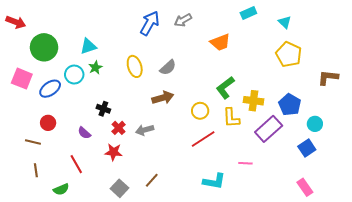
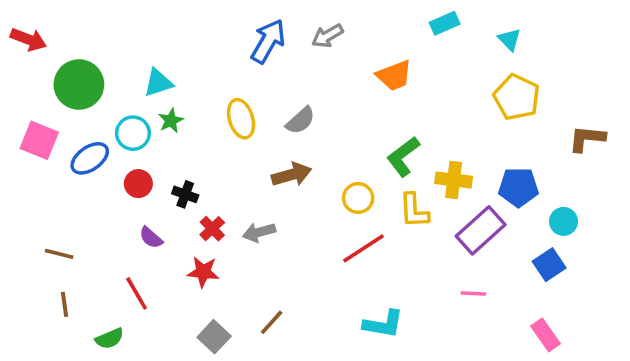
blue pentagon: (290, 105) -> (518, 187), turned -30
red circle: (48, 123) -> (138, 184), moved
pink line: (245, 163) -> (473, 293), moved

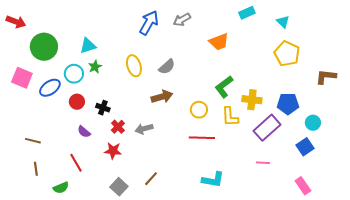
red line: (364, 248) -> (202, 138), turned 35

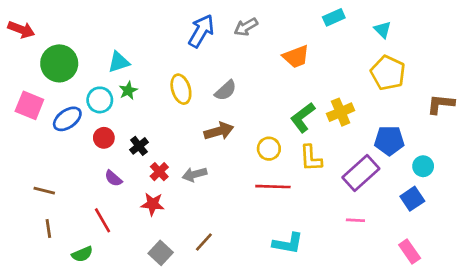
yellow cross: (252, 100) -> (341, 112), moved, turned -30
black cross: (103, 108) -> (139, 146), turned 32

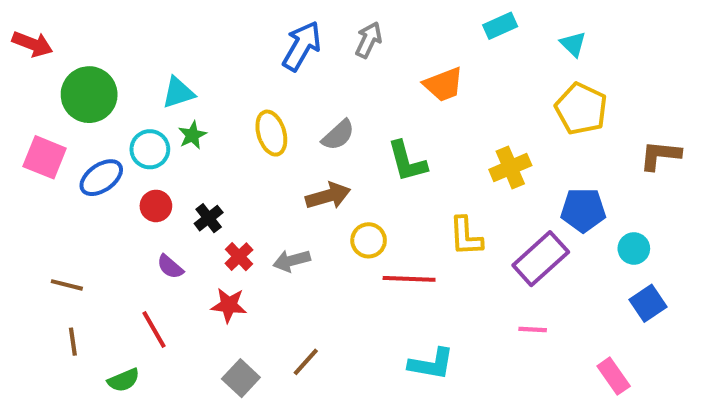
gray arrow: (246, 27) -> (369, 40), turned 145
green L-shape: (303, 118) -> (407, 161), moved, turned -68
yellow circle: (269, 149) -> (369, 240), moved
blue square: (412, 199) -> (648, 303), moved

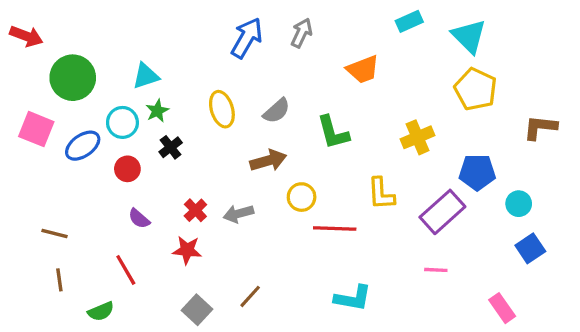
cyan triangle: (573, 44) -> (469, 36), size x1.6
black cross: (209, 218) -> (171, 147), moved

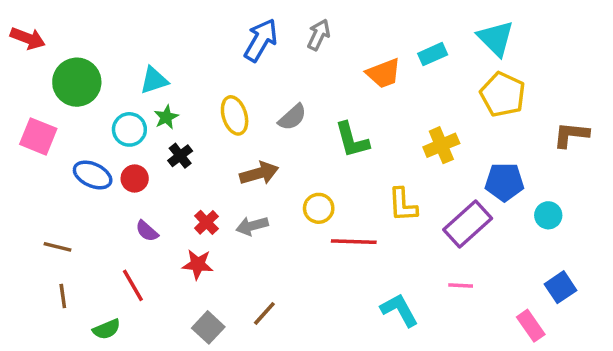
cyan rectangle: (409, 21) -> (433, 54), moved
blue ellipse: (83, 146) -> (93, 175), moved, turned 60
brown arrow: (268, 161) -> (259, 173), moved
blue square: (530, 248) -> (561, 287), moved
cyan L-shape: (353, 298) -> (399, 310), moved, turned -129

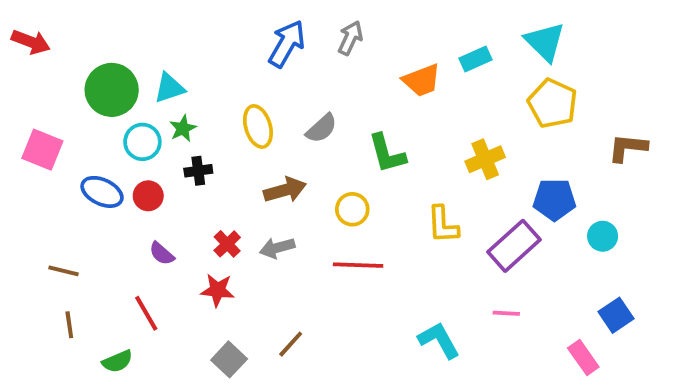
green circle: (77, 82) -> (112, 90), moved
black cross: (180, 156) -> (198, 171), turned 30
yellow circle: (319, 208) -> (352, 209), moved
red line: (354, 242) -> (358, 265), moved

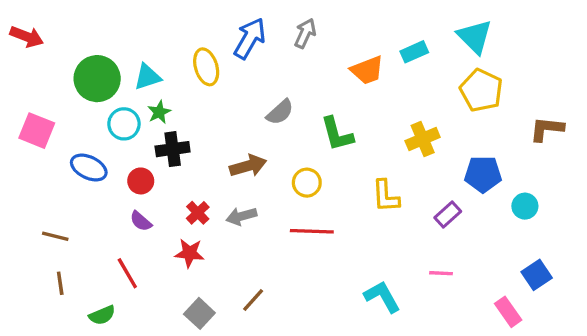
yellow ellipse: (258, 126) -> (206, 67), moved
black cross: (198, 171) -> (173, 149), size x1.4
red circle: (148, 196) -> (141, 181), moved
purple rectangle: (514, 246) -> (448, 214), size x0.6

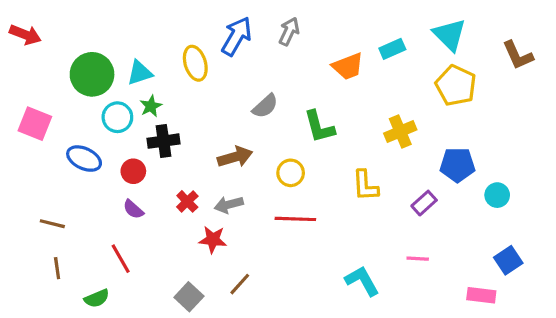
brown L-shape: (547, 129) -> (518, 55), moved, turned -120
red star: (189, 253) -> (213, 240), moved
pink rectangle: (508, 312) -> (481, 295), turned -48

